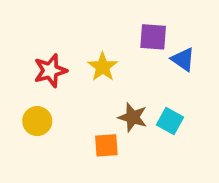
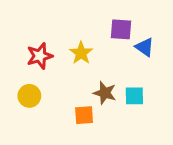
cyan square: (170, 121) -> (134, 96), turned -30

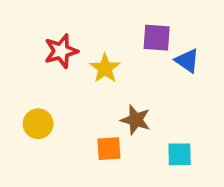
red star: (40, 56) -> (61, 51), moved
cyan square: (134, 96) -> (180, 154), moved

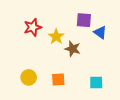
brown star: (136, 120) -> (73, 49), moved
yellow circle: (38, 124) -> (29, 77), moved

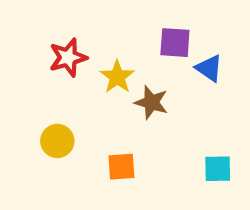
yellow circle: (29, 77) -> (57, 141), moved
cyan square: (96, 83) -> (218, 169), moved

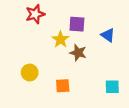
purple square: (175, 43) -> (77, 24), moved
red star: (68, 58) -> (35, 14), moved

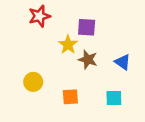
blue triangle: (108, 35) -> (123, 62), moved
cyan square: (112, 87) -> (114, 98), moved

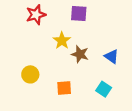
purple square: (87, 27) -> (79, 14), moved
cyan square: (114, 98) -> (104, 89), turned 35

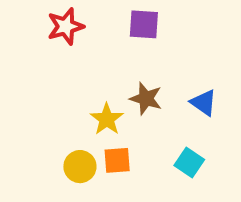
yellow star: (62, 41) -> (107, 119), moved
yellow circle: (30, 74) -> (80, 167), moved

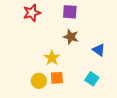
brown star: (146, 99) -> (71, 37), moved

